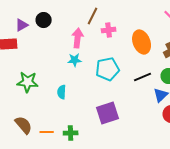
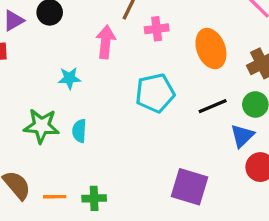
cyan star: (75, 60) -> (69, 78), moved
green star: (28, 82) -> (41, 126), moved
purple square: (108, 113) -> (190, 187), moved, turned 35

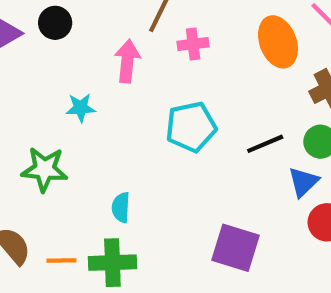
orange ellipse: (211, 49) -> (278, 42), moved
cyan semicircle: (79, 131) -> (121, 207), moved
green cross: (94, 198) -> (112, 263), size x1.5

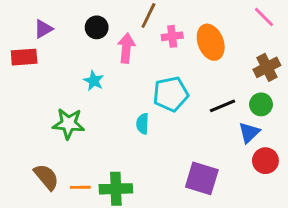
black circle: (55, 23) -> (97, 27), moved
orange ellipse: (278, 42) -> (211, 42), moved
cyan star: (81, 108) -> (94, 81), turned 30
cyan semicircle: (121, 207) -> (143, 124), moved

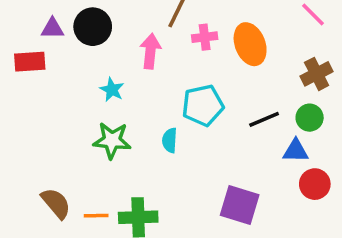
black circle: (97, 27) -> (93, 27), moved, size x1.4
purple triangle: (43, 29) -> (52, 28), turned 30
green star: (69, 124) -> (112, 140), moved
blue triangle: (249, 133) -> (296, 151), turned 45

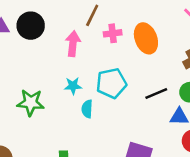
cyan star: (112, 90) -> (73, 86), moved, turned -30
green star: (112, 140) -> (31, 102), moved

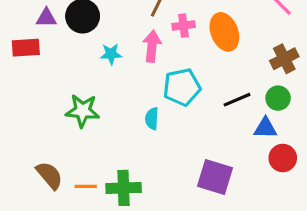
pink arrow: (73, 44) -> (152, 46), moved
cyan star: (73, 86) -> (111, 54), moved

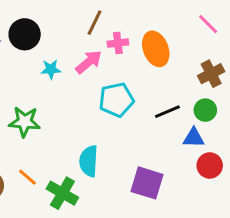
pink arrow: (152, 46) -> (89, 62), turned 44
cyan semicircle: (152, 119) -> (89, 161), moved, size x1.5
orange line: (86, 186) -> (27, 177), moved, turned 42
green cross: (124, 188) -> (62, 193), turned 32

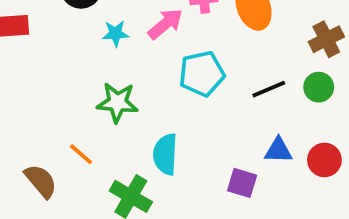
green star: (25, 122) -> (117, 102), moved
blue triangle: (194, 138) -> (278, 150), moved
orange line: (27, 177) -> (81, 154), moved
purple square: (147, 183) -> (242, 183), size x0.7

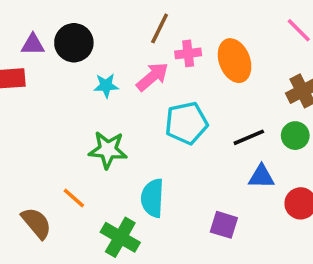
blue triangle: (278, 150) -> (261, 177), moved

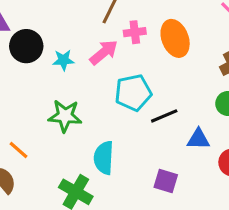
black circle: (74, 43) -> (26, 46), moved
black line: (249, 137) -> (164, 116), moved
orange line: (74, 198) -> (19, 150), moved

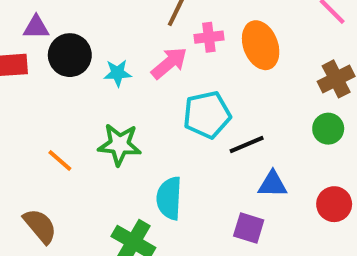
blue triangle: (198, 139) -> (273, 184), moved
orange line: (19, 150) -> (60, 160), moved

